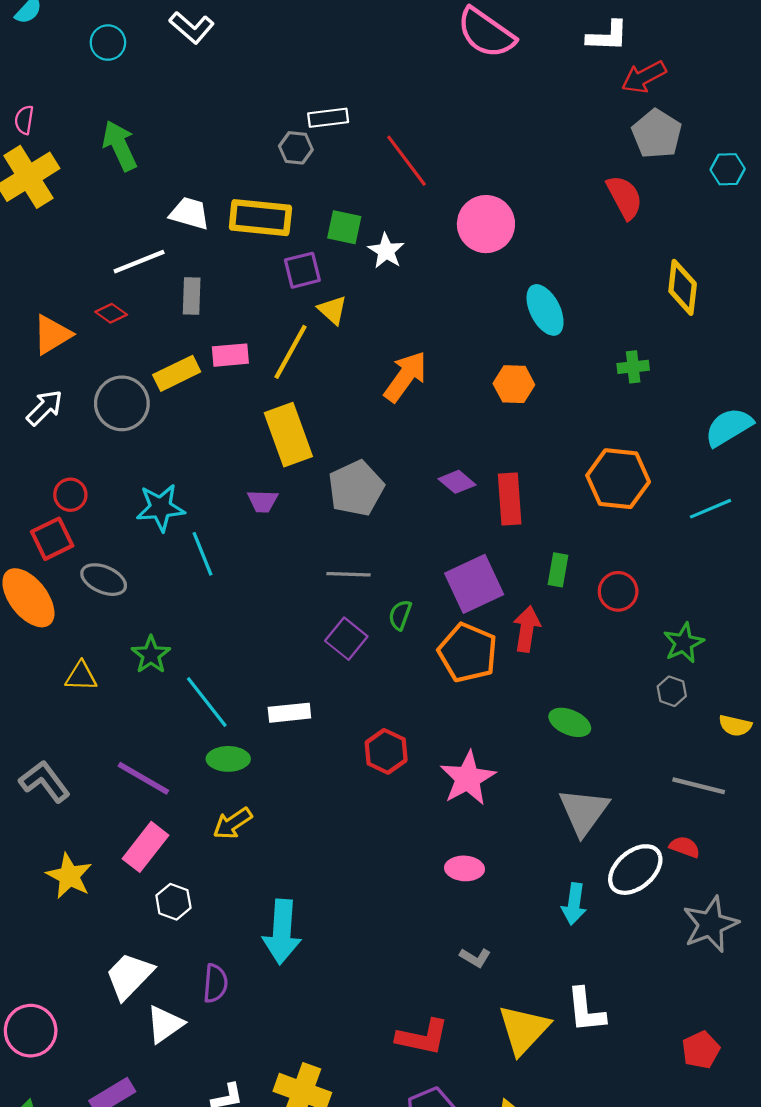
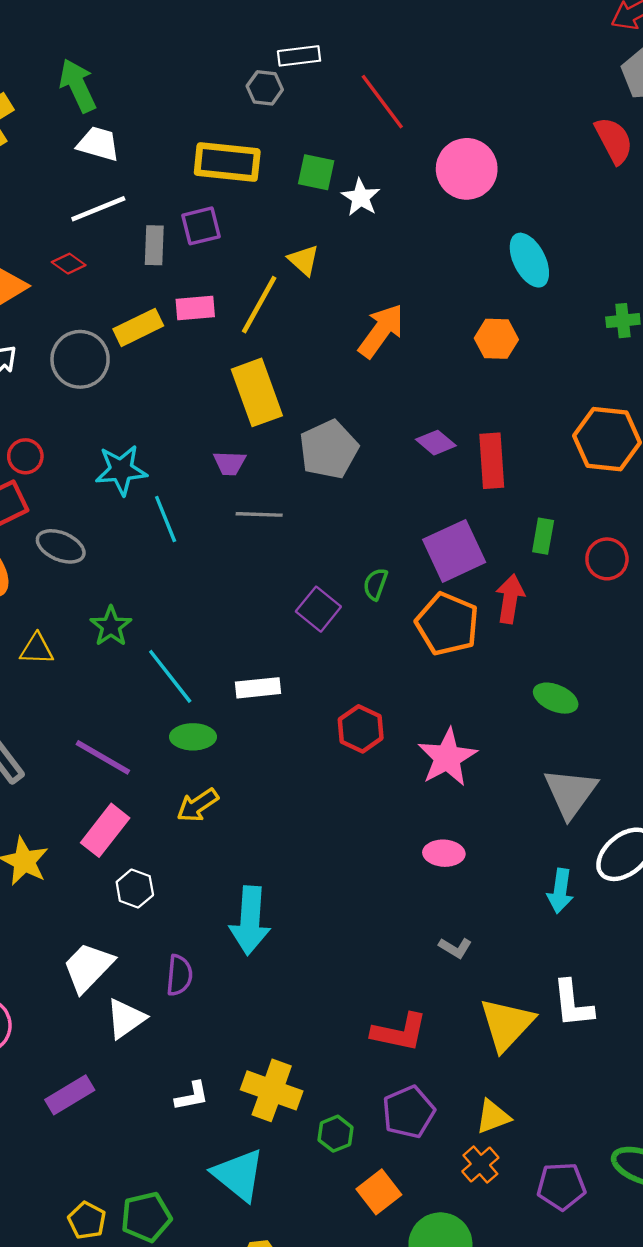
white trapezoid: (190, 213) -> (98, 144), moved
purple square: (302, 270) -> (201, 226), moved
gray line: (349, 574) -> (259, 514), moved

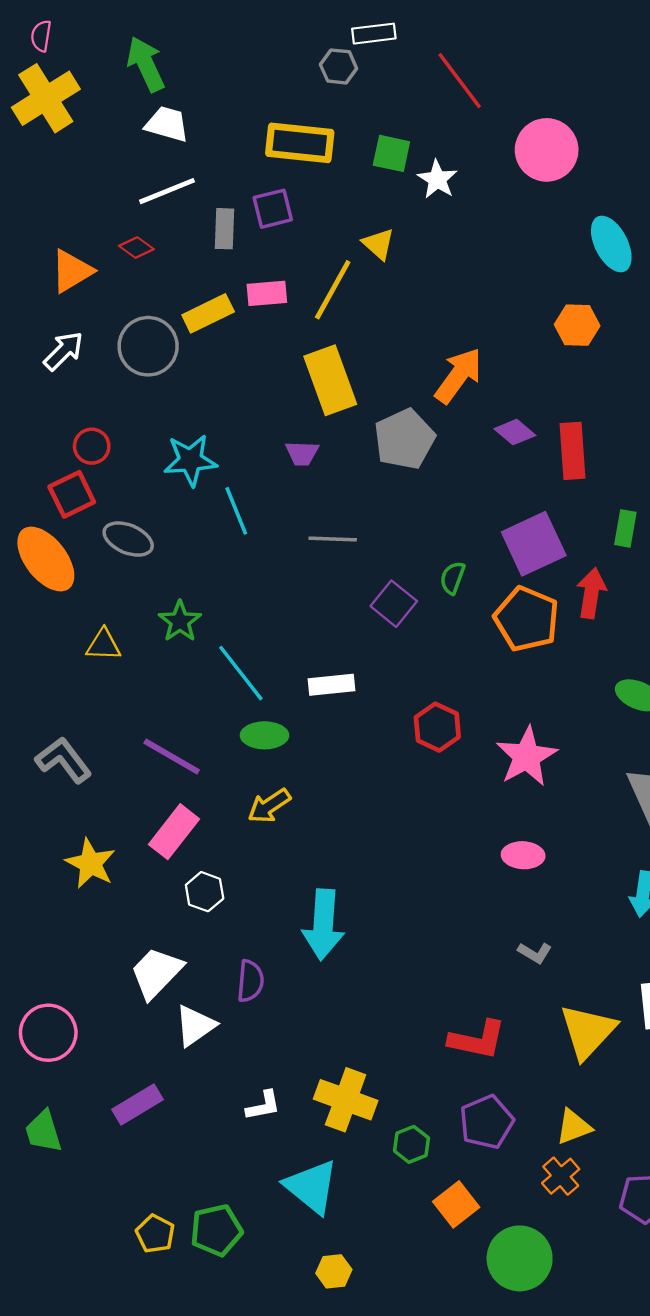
orange arrow: (381, 331) -> (458, 376), moved
gray line: (259, 514) -> (333, 539), moved

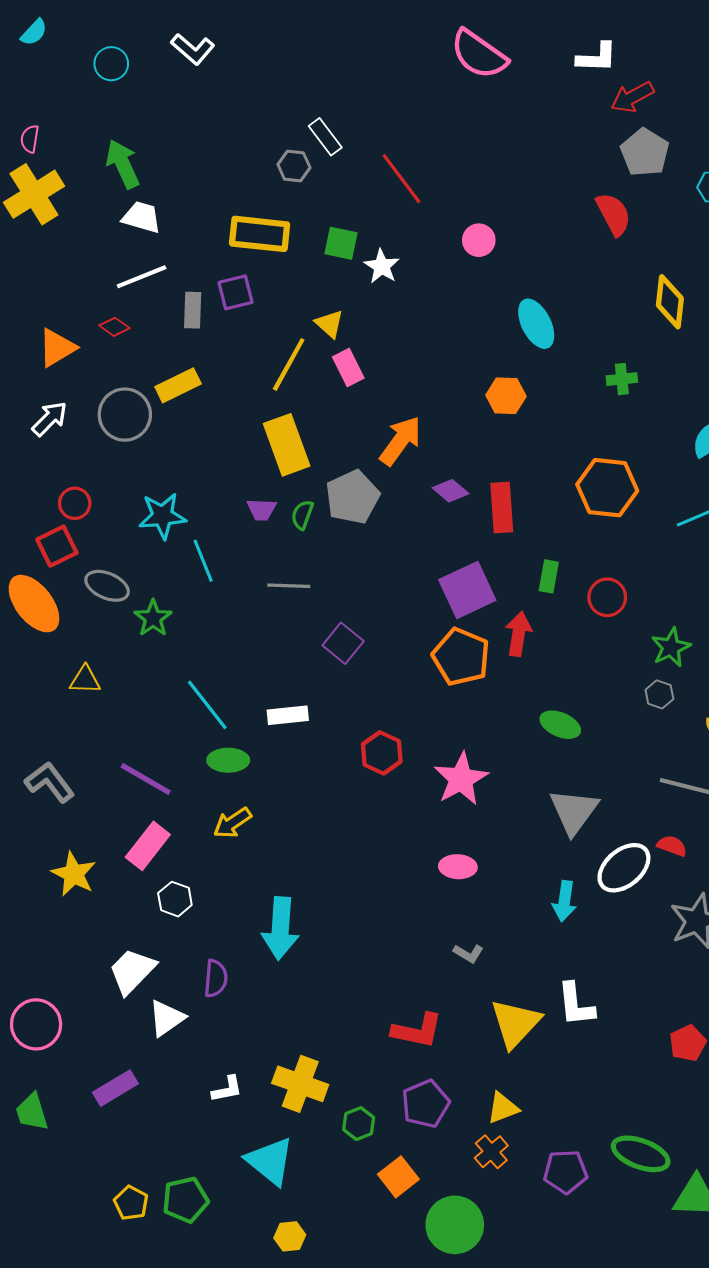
white rectangle: (374, 34) -> (325, 137), turned 60
pink circle: (547, 150) -> (479, 240), size x0.6
pink rectangle: (267, 293) -> (348, 368), moved, turned 68
green semicircle: (453, 578) -> (302, 515), moved
green star: (180, 621) -> (153, 618), moved

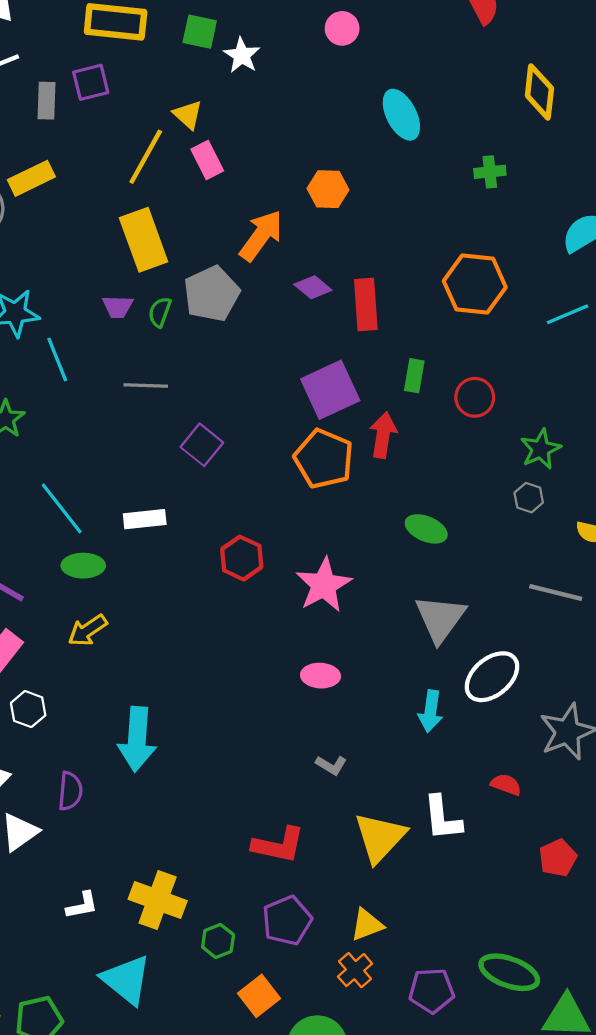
orange hexagon: (506, 396) -> (328, 189), moved
red semicircle: (672, 846) -> (506, 785), moved

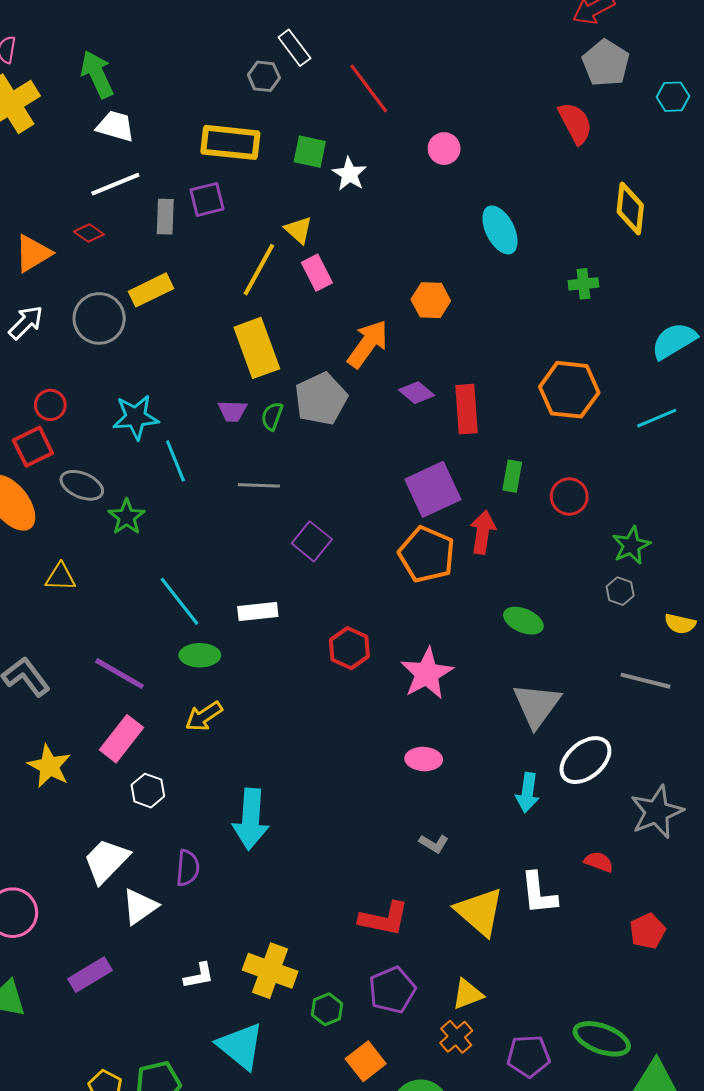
yellow triangle: (380, 837) -> (480, 912), turned -32

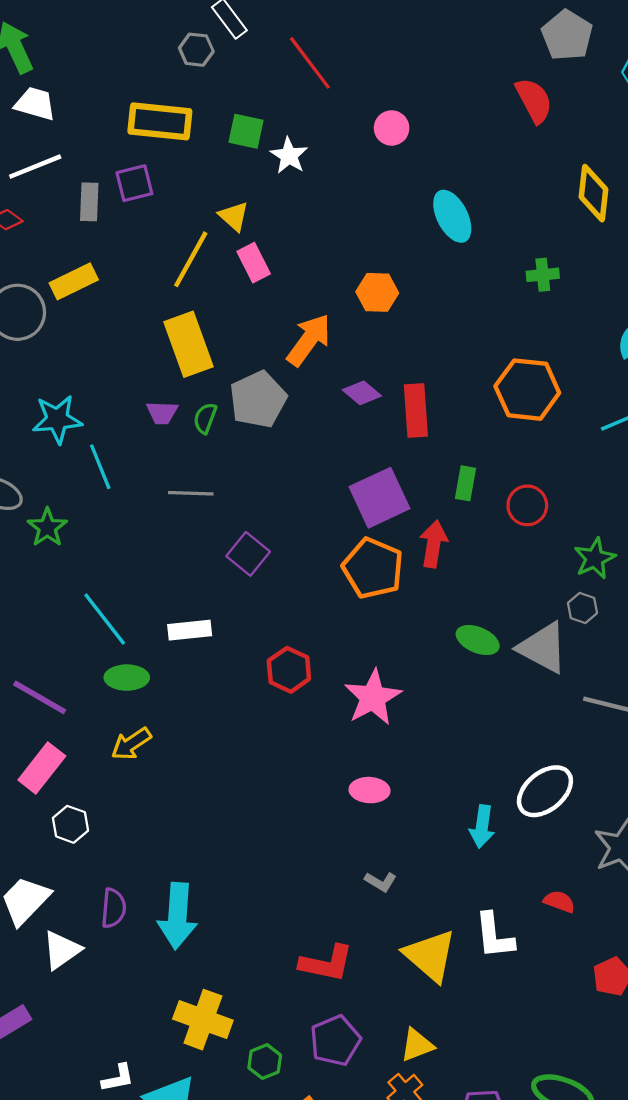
gray triangle: (537, 705) -> (543, 648), moved, turned -38
cyan arrow: (251, 819) -> (178, 916), moved
white L-shape: (199, 976) -> (118, 1078), moved

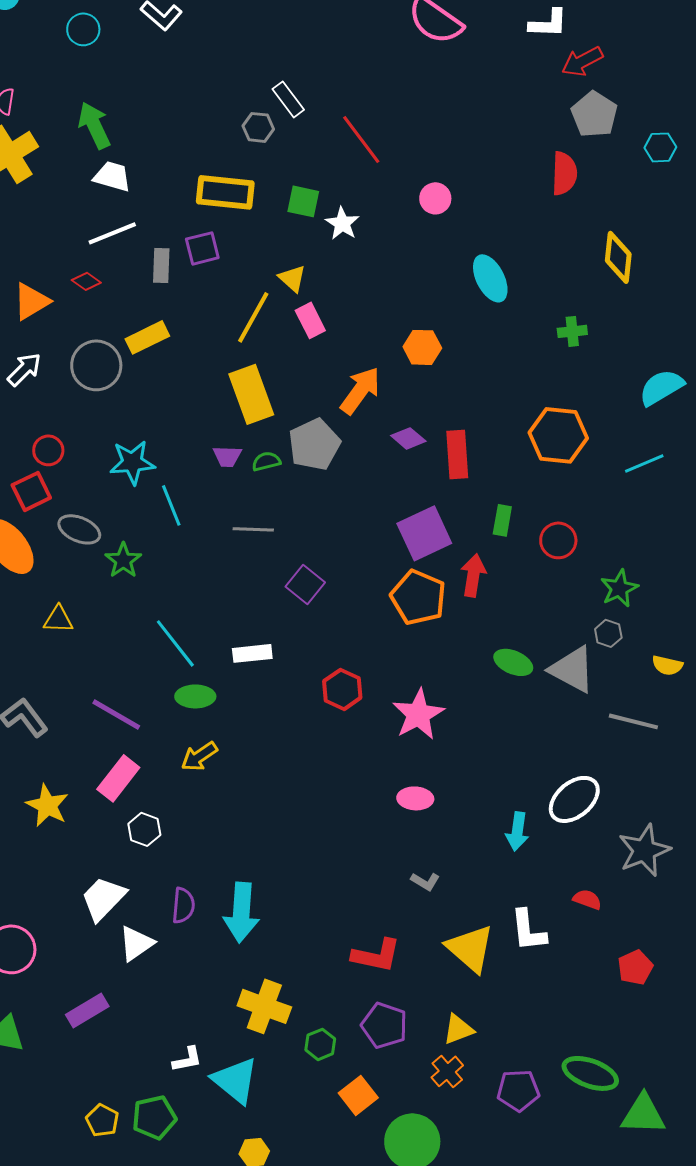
red semicircle: (534, 100) -> (564, 173), turned 30
green semicircle: (205, 418) -> (266, 461), turned 56
purple pentagon: (335, 1041) -> (384, 1025), turned -30

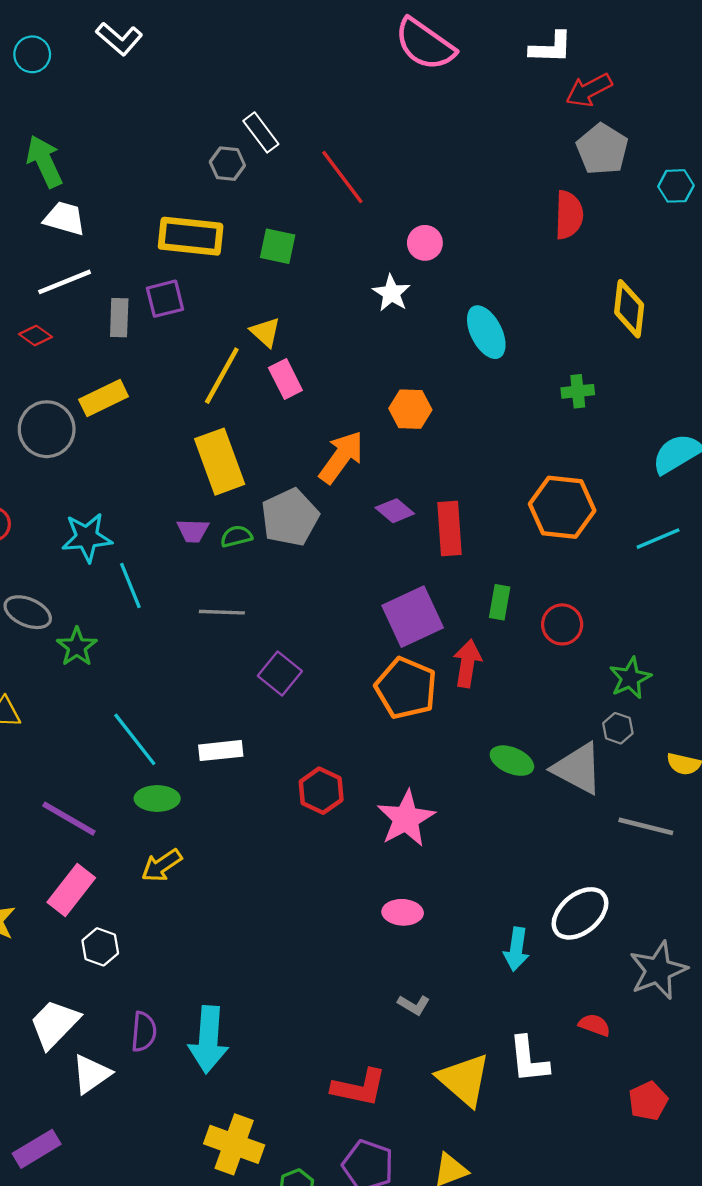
white star: (342, 223) -> (391, 293), moved

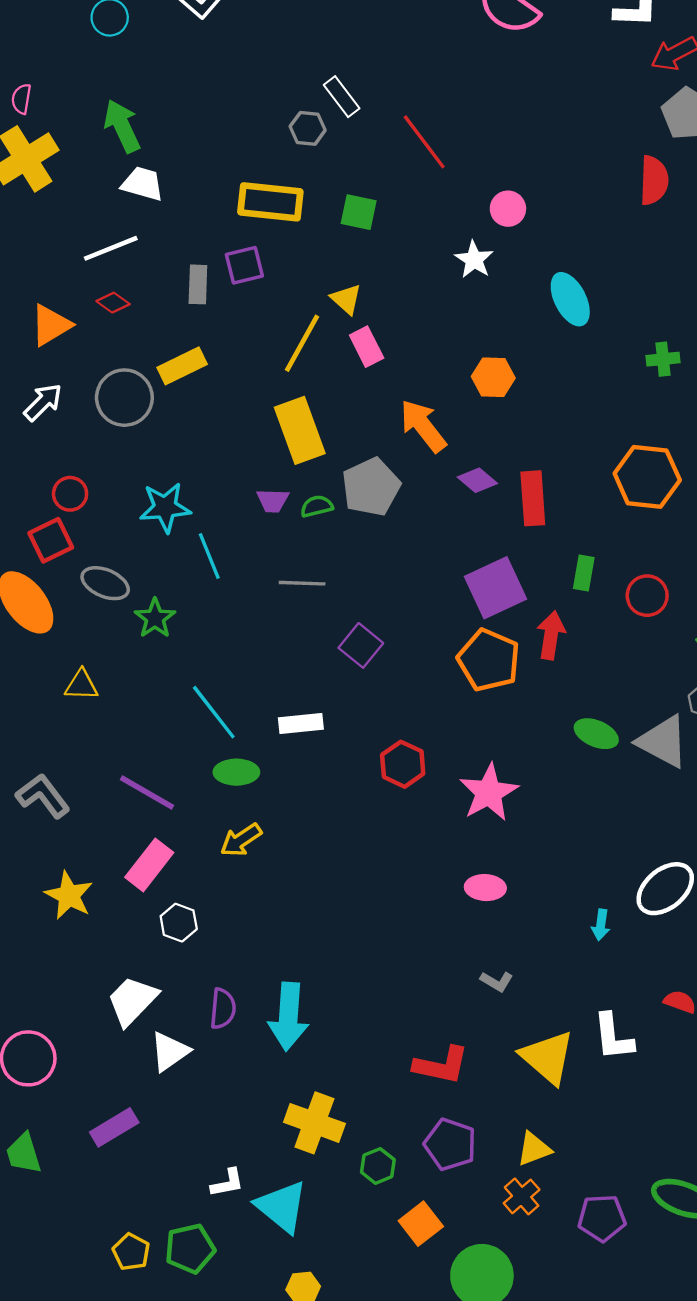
white line: (65, 282) -> (111, 248), moved
orange arrow: (341, 457) -> (423, 426), turned -74
cyan arrow: (516, 949) -> (601, 925), size x0.7

